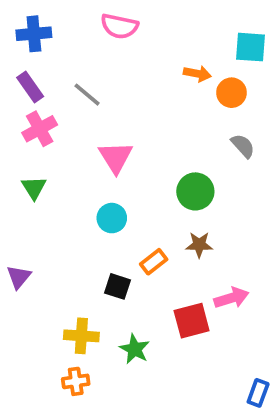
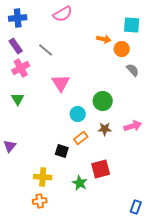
pink semicircle: (119, 26) -> (63, 14), turned -42
gray semicircle: (243, 146) -> (133, 70), moved
cyan circle: (112, 218) -> (78, 114), moved
pink arrow: (231, 298) -> (133, 126), moved
green star: (135, 349) -> (80, 183), moved

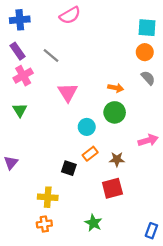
orange arrow: (104, 39) -> (116, 88), moved
orange circle: (122, 49) -> (145, 52), moved
brown star: (105, 129) -> (117, 159), moved
green star: (80, 183) -> (93, 223), moved

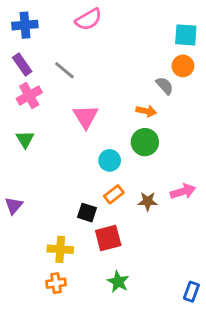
gray semicircle: (148, 78) -> (165, 86), moved
pink arrow: (148, 140) -> (183, 191), moved
red square: (112, 188) -> (108, 238), moved

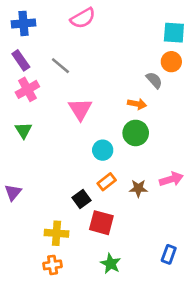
black square: (87, 213) -> (82, 199), turned 36
red square: (108, 238) -> (101, 223), turned 30
blue rectangle: (191, 292) -> (169, 254), moved

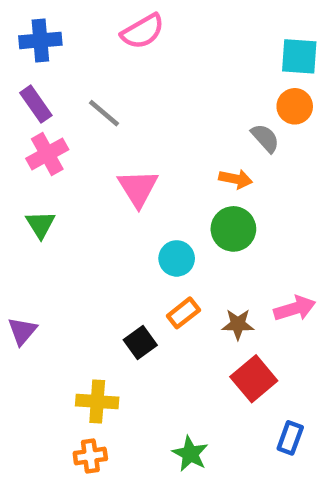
red square: (101, 223) -> (254, 379), moved, turned 35

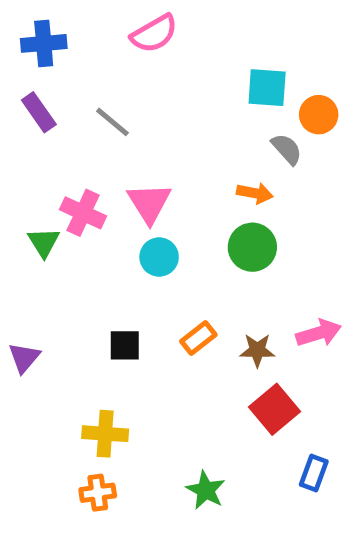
cyan square: (299, 56) -> (267, 88), moved
pink cross: (47, 154) -> (83, 213), moved, turned -36
cyan circle: (177, 258) -> (159, 257), moved
black square: (140, 342) -> (125, 345), moved, turned 36

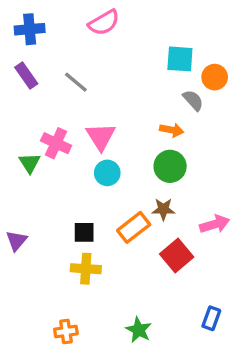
orange rectangle: (198, 338) -> (134, 227), size x1.4
brown star: (257, 350) -> (163, 209), moved
red square: (274, 409) -> (177, 256), moved
yellow cross: (105, 434) -> (86, 269), moved

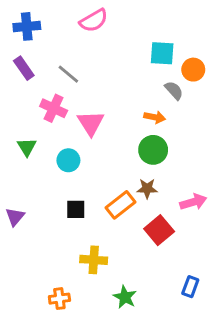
pink cross: (56, 143) -> (54, 108), moved
cyan circle: (107, 173) -> (68, 160), moved
yellow cross: (86, 269) -> (94, 260), moved

